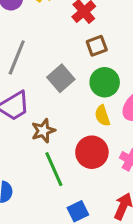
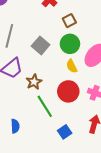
brown square: (97, 46) -> (69, 21), moved

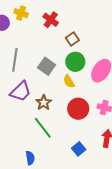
yellow semicircle: (72, 66) -> (69, 81), moved
green line: (45, 106) -> (43, 128), moved
blue semicircle: (15, 126) -> (30, 158), moved

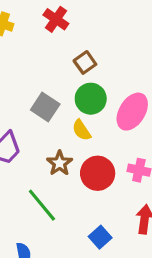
red cross: (51, 20) -> (56, 19), moved
brown star: (44, 103) -> (60, 163), moved

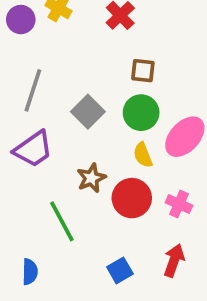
brown square: (85, 62) -> (143, 71), turned 30
yellow semicircle: (81, 130) -> (143, 155), moved

